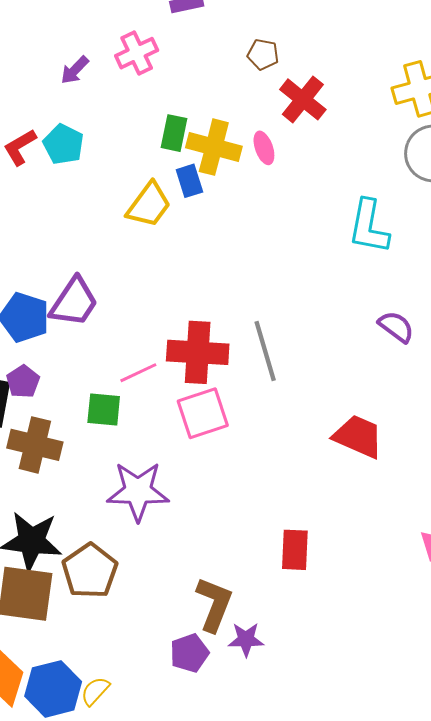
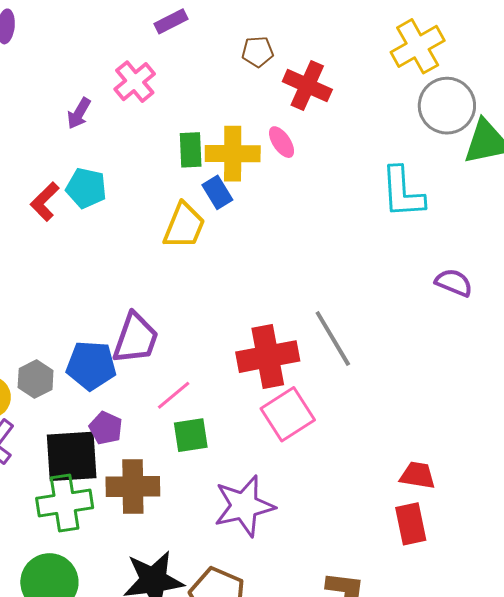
pink line: (138, 373) -> (174, 395), moved
red trapezoid: (358, 436) -> (418, 475), moved, size x0.7

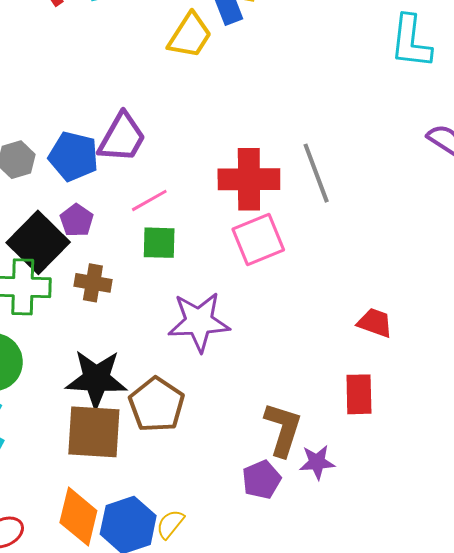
black square: (72, 456) -> (38, 242), turned 38
brown cross: (133, 486) -> (93, 283), size x0.7
red rectangle: (411, 524) -> (359, 394), moved

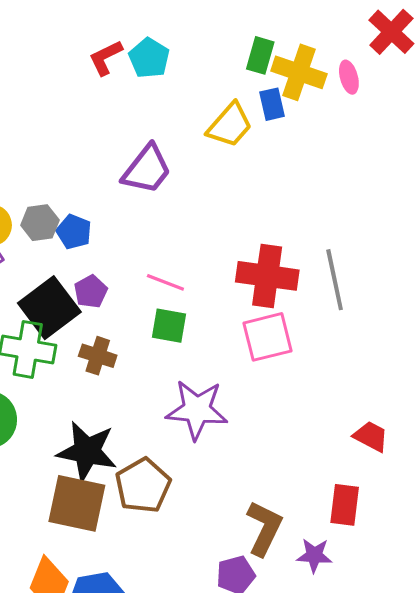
purple trapezoid: (122, 138) -> (147, 169), moved
blue pentagon: (73, 156) -> (74, 232), moved, size x0.7
pink line: (149, 200) -> (165, 282), turned 42
purple star: (317, 462) -> (314, 555), moved

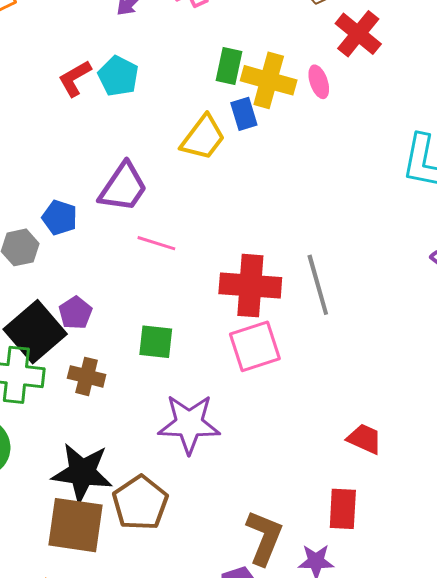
blue pentagon: (74, 232) -> (60, 218), moved
pink line: (165, 282) -> (156, 243), moved

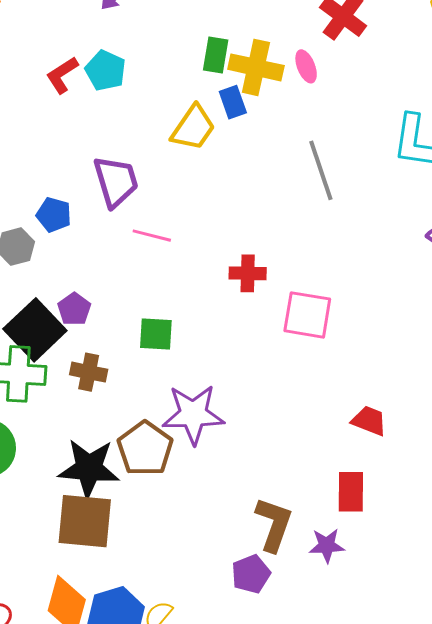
purple trapezoid: (123, 187) -> (116, 181), turned -48
gray line: (318, 285) -> (321, 170), moved
red cross: (250, 286) -> (248, 273), size x0.6
pink square: (255, 346) -> (307, 315), moved, turned 30
brown pentagon: (140, 503) -> (145, 449), moved

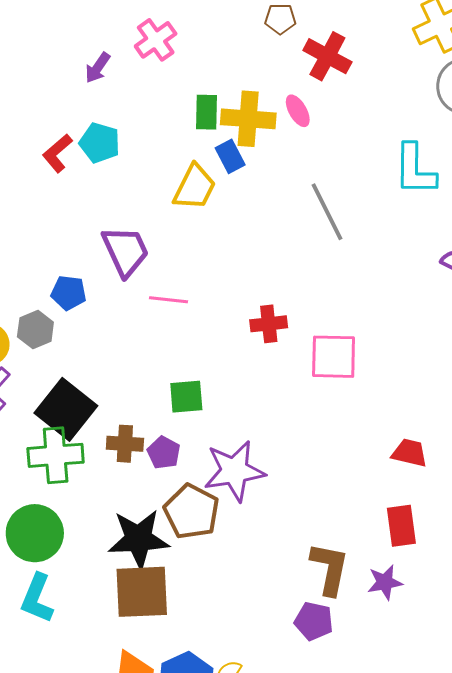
purple pentagon: (74, 309) -> (164, 453), moved
purple pentagon: (251, 574) -> (314, 621), turned -30

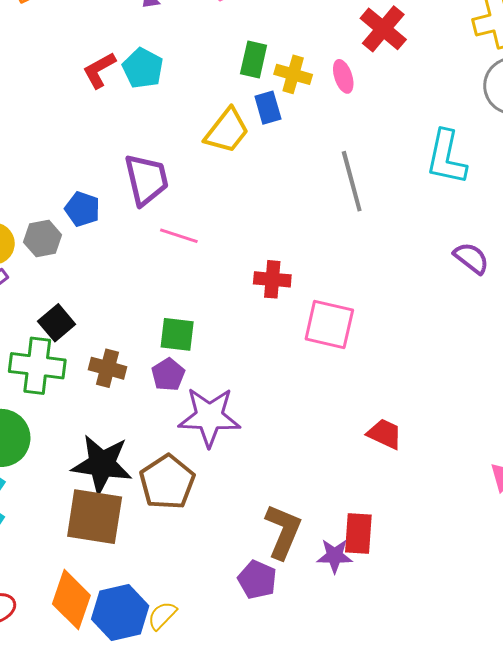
yellow cross: (248, 119) -> (293, 74), size x0.7
black square: (66, 409) -> (57, 323), size x0.6
purple pentagon: (164, 453) -> (168, 375), moved
brown pentagon: (192, 512) -> (167, 482), moved
red rectangle: (401, 526) -> (358, 534), moved

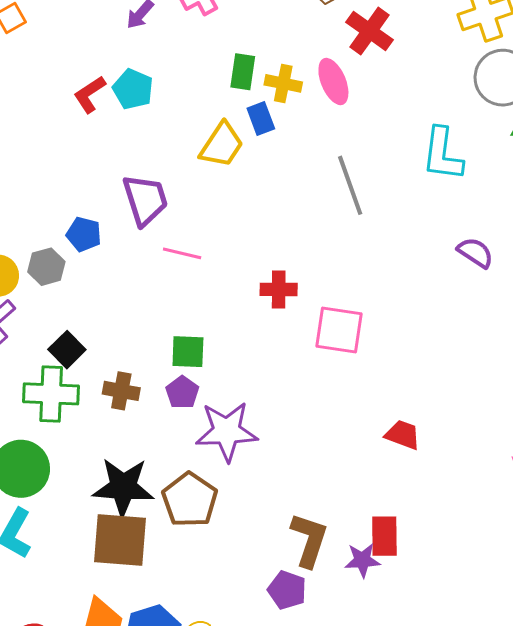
pink ellipse: (343, 76) -> (333, 82), size x1.4

